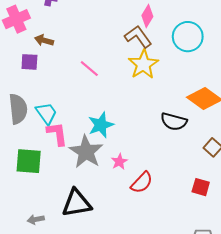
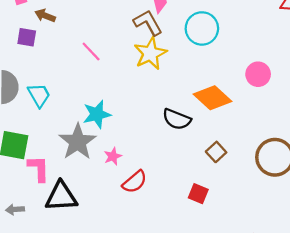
pink L-shape: (57, 134) -> (39, 169), moved

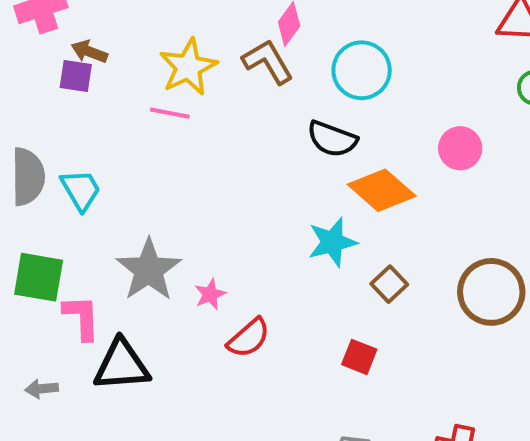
purple square: (27, 37) -> (76, 76), moved
pink line: (91, 52) -> (170, 113), turned -35
yellow star: (150, 53) -> (188, 67), moved
cyan star: (97, 114) -> (332, 242), moved
black semicircle: (177, 119) -> (332, 139), moved

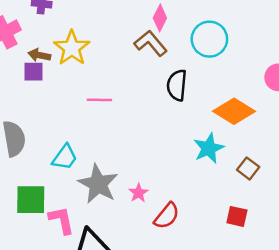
yellow star: (188, 67) -> (72, 48), moved
pink line: (170, 113) -> (99, 100), moved
black semicircle: (332, 139) -> (177, 85), moved, turned 84
cyan trapezoid: (81, 190) -> (65, 157), moved, turned 76

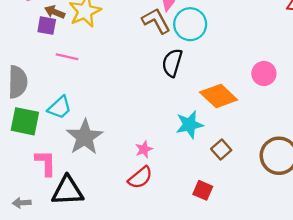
cyan circle: (209, 39) -> (190, 24), moved
pink line: (99, 100) -> (67, 57), moved
pink star: (138, 193) -> (144, 149), moved
green square: (31, 200) -> (25, 121), moved

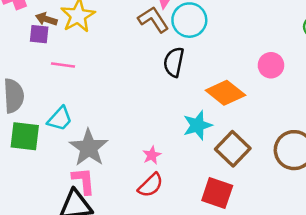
brown square: (221, 150) -> (233, 149), size x1.6
pink L-shape: (46, 163) -> (84, 181), moved
red square: (203, 190) -> (217, 193), size x1.5

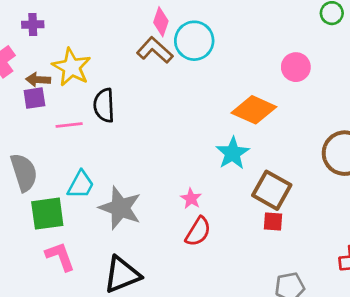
black semicircle: (174, 62) -> (104, 105), moved
brown square: (233, 149) -> (272, 190), moved
pink L-shape: (84, 181) -> (60, 256), moved
red square: (217, 193) -> (273, 221), size x0.6

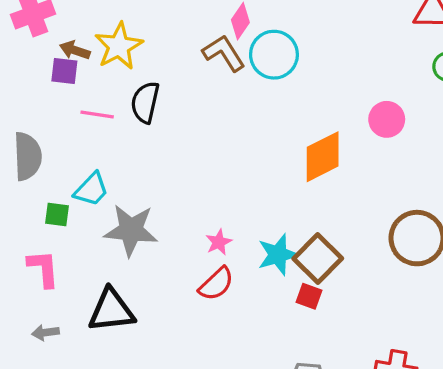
orange diamond: (254, 110) -> (323, 157), turned -66
cyan star: (233, 153) -> (278, 255), moved
gray star: (120, 208) -> (131, 230), turned -30
green square: (47, 214) -> (57, 215), moved, size x0.6

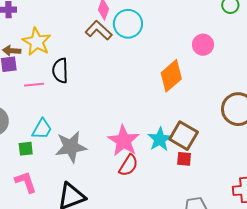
pink star: (219, 242) -> (124, 141), size x2.0

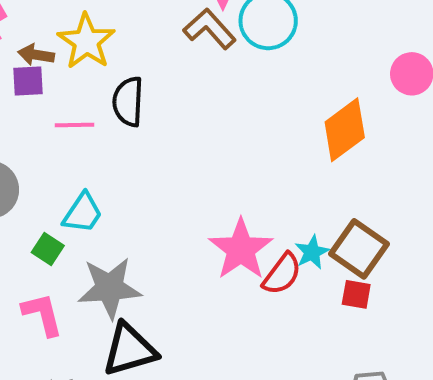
cyan star: (160, 139) -> (312, 252), size x0.7
gray star: (71, 147) -> (110, 288), moved
green square: (26, 149) -> (48, 249), turned 35
red semicircle: (128, 165) -> (282, 274), moved

